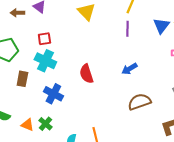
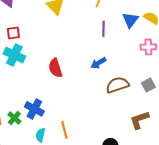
purple line: (127, 29) -> (103, 29), moved
blue cross: (53, 94) -> (34, 109), moved
brown semicircle: (139, 102) -> (117, 85), moved

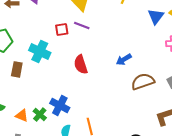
purple line: (103, 29) -> (82, 25), moved, turned -70
red square: (13, 33) -> (62, 29), moved

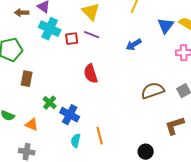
cyan cross: (40, 51) -> (50, 29), moved
blue arrow: (124, 59) -> (134, 45), moved
green cross: (40, 114) -> (50, 103), moved

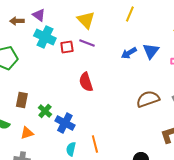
blue triangle: (166, 26) -> (151, 51), moved
brown rectangle: (27, 79) -> (22, 100), moved
orange triangle: (32, 125) -> (27, 133), turned -40

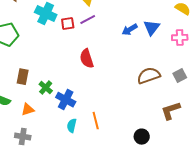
purple line: (87, 43) -> (88, 20), turned -49

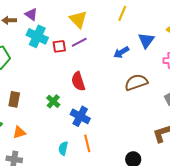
blue triangle: (152, 28) -> (146, 40), moved
brown semicircle: (149, 76) -> (136, 82), moved
green cross: (46, 88) -> (53, 101), moved
blue cross: (66, 100) -> (80, 116), moved

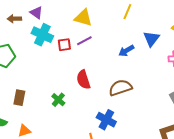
yellow triangle: (78, 19) -> (83, 18), turned -30
brown semicircle: (136, 82) -> (120, 88), moved
blue cross: (80, 116) -> (106, 120), moved

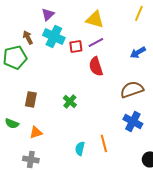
purple triangle: (36, 13) -> (48, 14), turned 40
brown arrow: (14, 19) -> (28, 37), moved, turned 64
red semicircle: (83, 80) -> (96, 66), moved
blue cross: (106, 120) -> (133, 121), moved

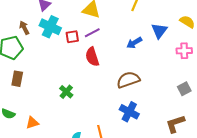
brown rectangle: (31, 99) -> (17, 79), moved

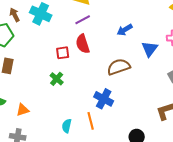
blue triangle: (159, 31) -> (150, 49), moved
red square: (72, 37) -> (63, 53), moved
blue cross: (129, 112) -> (104, 99), moved

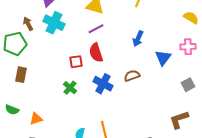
blue arrow: (125, 30) -> (138, 39), turned -35
brown semicircle: (119, 67) -> (132, 76), size x0.7
blue cross: (104, 99) -> (103, 84), moved

